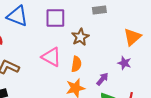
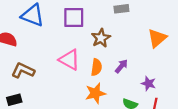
purple star: (124, 63) -> (148, 84), moved
purple arrow: (102, 79) -> (121, 66), moved

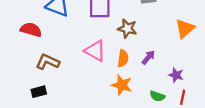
brown star: (101, 38) -> (127, 29), turned -30
orange star: (95, 93) -> (122, 85), turned 30

